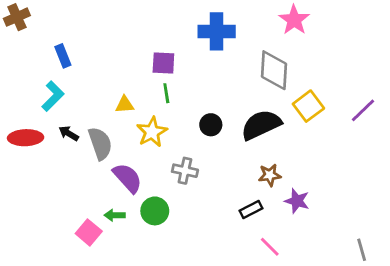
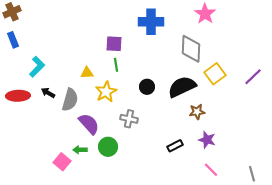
blue rectangle: (63, 56) -> (13, 40), moved
gray semicircle: (100, 143) -> (70, 100), turned 35
brown star: (270, 175) -> (197, 112), moved
pink line: (270, 247) -> (211, 170), moved

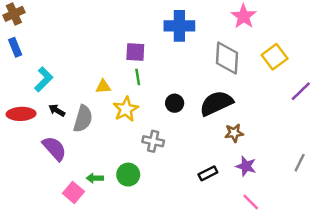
yellow square: (215, 74) -> (275, 57), moved
purple semicircle: (89, 124) -> (54, 148), moved
gray line: (252, 174) -> (300, 163), moved, turned 42

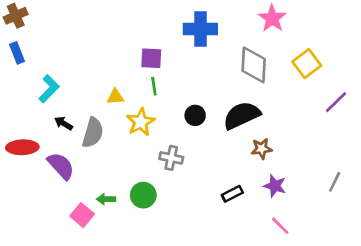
red ellipse: (21, 114) -> (22, 147), moved

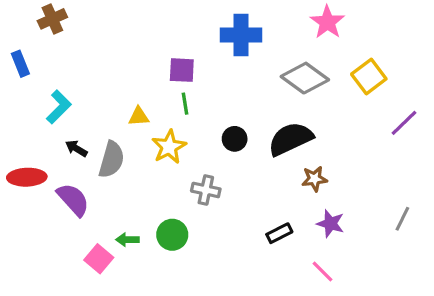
brown cross: (16, 16) -> (52, 19), moved
gray diamond: (254, 65) -> (305, 78), turned -57
pink line: (280, 226) -> (322, 272), moved

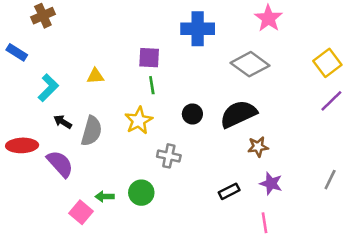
blue rectangle: (20, 64) -> (17, 52), turned -36
yellow square: (369, 77) -> (327, 63), moved
yellow triangle: (139, 116) -> (95, 76), moved
pink line: (322, 272) -> (265, 223), turned 36

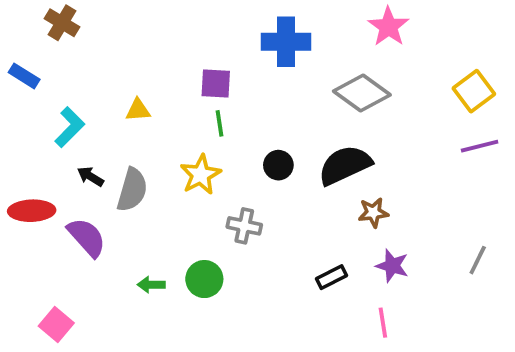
brown cross: (43, 16) -> (62, 23), turned -35
purple line: (331, 101) -> (480, 146), turned 30
pink square: (81, 212) -> (56, 325), moved

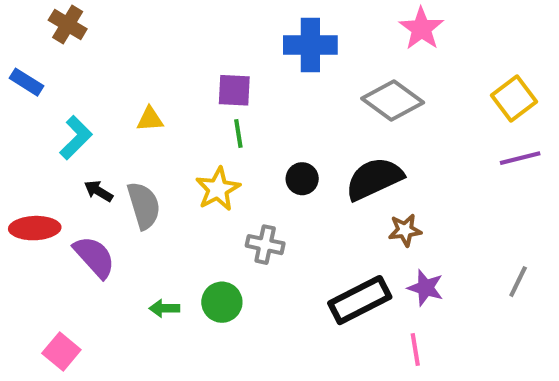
gray semicircle: (132, 190) -> (144, 205), turned -33
black rectangle: (332, 277) -> (360, 300), size x1.8

